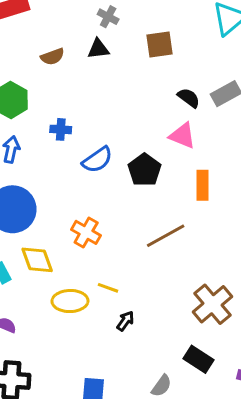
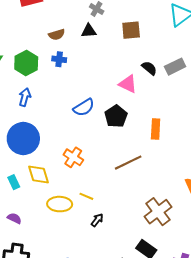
blue cross: (61, 129) -> (59, 59), moved
pink triangle: (182, 136) -> (128, 84), moved

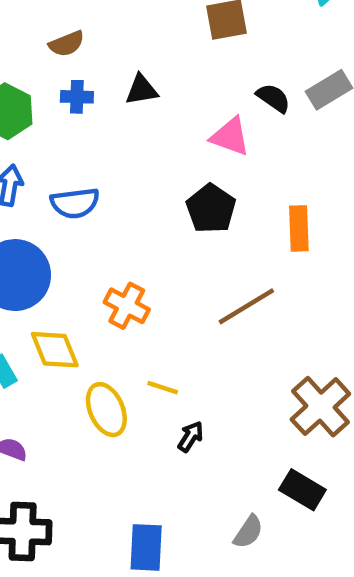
black triangle: (89, 31) -> (142, 90), moved
blue semicircle: (84, 107) -> (75, 203), moved, turned 30
yellow ellipse: (60, 204) -> (106, 410), turned 70

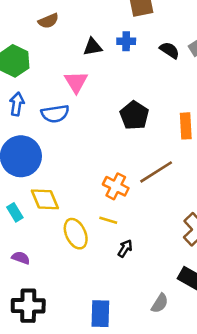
blue cross: (77, 97) -> (126, 41), moved
pink triangle: (230, 137) -> (76, 82), moved, turned 40
orange cross: (127, 306) -> (116, 186), moved

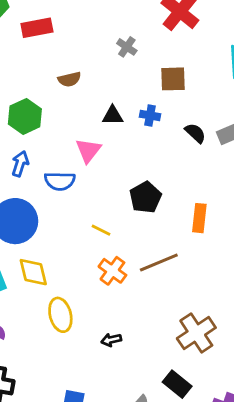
yellow line: (108, 220) -> (101, 230), moved
black arrow: (125, 248) -> (111, 340), turned -144

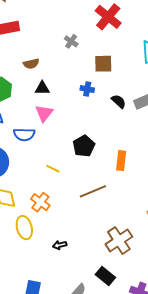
black triangle: (113, 115) -> (42, 88), moved
orange cross: (112, 271) -> (40, 202), moved

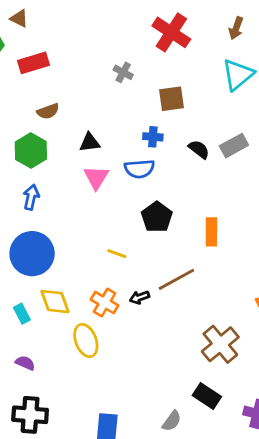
brown semicircle: (31, 64) -> (48, 111), moved
blue semicircle: (24, 134) -> (139, 169), moved
black arrow: (60, 245) -> (140, 297), moved

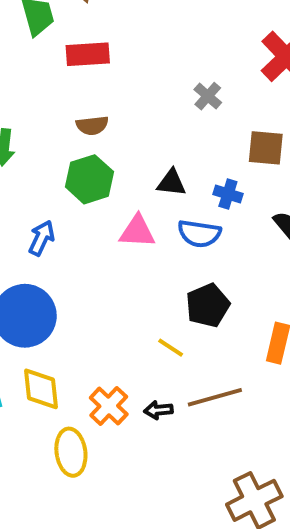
black triangle: (90, 142) -> (171, 183), moved
green hexagon: (31, 151) -> (89, 179), moved
pink triangle: (96, 177) -> (137, 231), turned 48
yellow line: (117, 254) -> (171, 348), moved

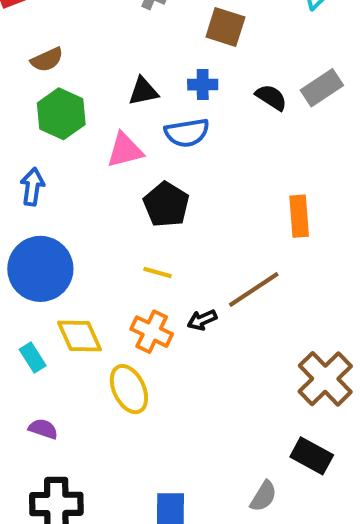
brown square: (266, 148) -> (225, 27), turned 30
black pentagon: (208, 305) -> (166, 204), moved
yellow line: (171, 348) -> (158, 272), moved

